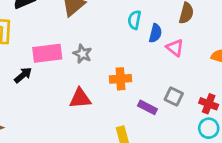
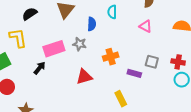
blue semicircle: (155, 33) -> (92, 24), moved

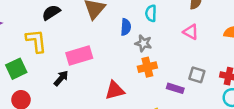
gray star: (79, 44) -> (143, 43), moved

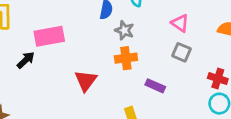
gray square: (197, 75) -> (182, 52), moved
red triangle: (115, 90) -> (86, 81), turned -45

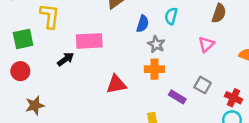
pink triangle: (180, 23) -> (206, 44), turned 35
gray square: (182, 52) -> (203, 85), moved
red triangle: (86, 81) -> (116, 84), turned 35

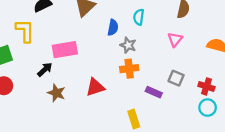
brown star: (35, 105) -> (56, 93), moved, turned -30

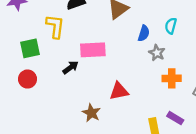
orange cross: (129, 69) -> (172, 78), moved
purple rectangle: (154, 92) -> (175, 118), moved
brown star: (56, 93) -> (91, 113), moved

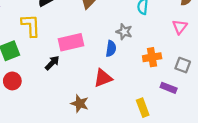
blue semicircle: (144, 33) -> (111, 49), moved
gray star: (157, 53) -> (124, 32), moved
purple rectangle: (175, 118) -> (169, 88), moved

